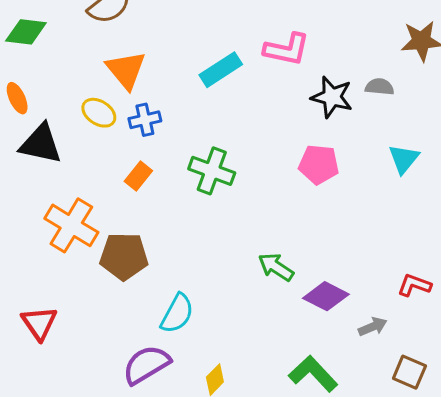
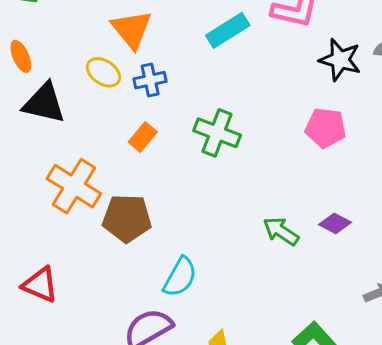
purple diamond: (326, 296) -> (335, 223), moved, size x0.7
red triangle: (39, 323) -> (40, 285), turned -33

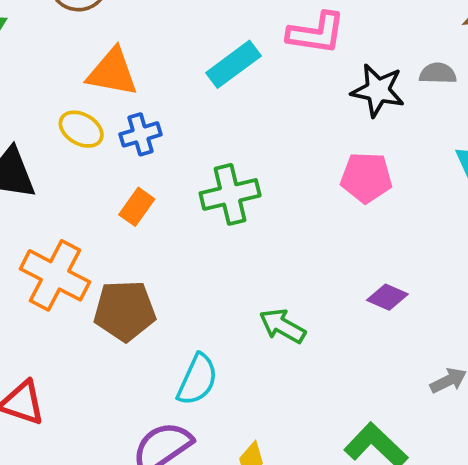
orange triangle: (132, 29) -> (112, 72), turned -36
green cross: (217, 133) -> (230, 194), turned -30
green arrow: (281, 231) -> (282, 326), moved

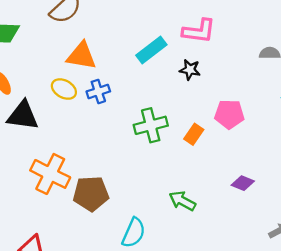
black star: (378, 90) -> (190, 70), moved, size x0.7
orange rectangle: (137, 207) -> (194, 134), moved

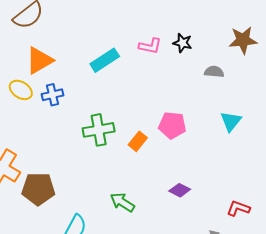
pink L-shape: (199, 31) -> (150, 46), size x0.7
orange triangle: (81, 56) -> (39, 60), turned -44
black star: (190, 70) -> (183, 43), moved

